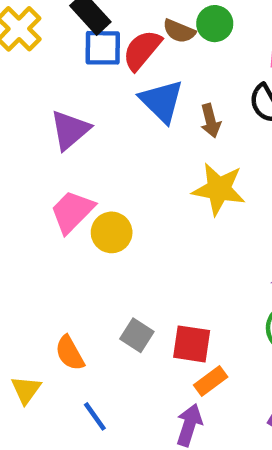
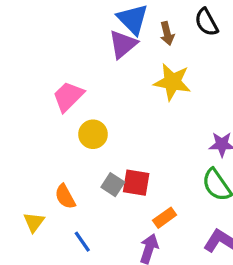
purple triangle: (70, 130) -> (123, 44), moved
yellow circle: (112, 232) -> (93, 134), moved
red square: (192, 344) -> (136, 183), moved

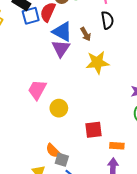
black semicircle: (206, 22) -> (107, 20), turned -144
gray square: (113, 185) -> (62, 160), moved
orange rectangle: (165, 218) -> (117, 146), turned 56

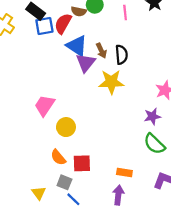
black semicircle: (107, 20) -> (121, 55), moved
purple triangle: (61, 48) -> (86, 63), moved
red square: (93, 130) -> (82, 163), moved
orange semicircle: (53, 151) -> (58, 157), moved

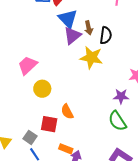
orange semicircle: (58, 157) -> (67, 112), moved
orange rectangle: (124, 172) -> (66, 149), moved

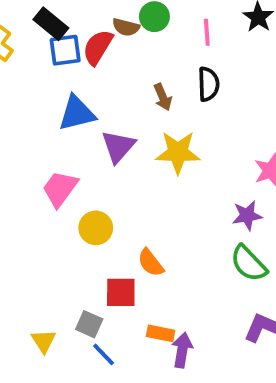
blue triangle: (68, 19) -> (77, 113), moved, turned -50
black semicircle: (106, 35) -> (208, 84), moved
purple triangle: (72, 36) -> (118, 146), moved

